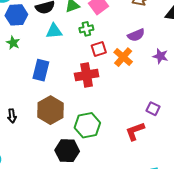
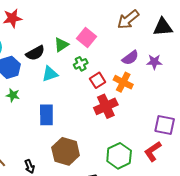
purple star: (160, 56) -> (154, 62), moved
red cross: (87, 75) -> (106, 106), moved
purple square: (153, 109) -> (165, 125), size x1.5
green hexagon: (87, 125) -> (119, 156), moved

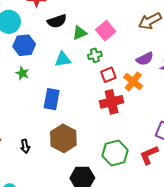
black semicircle: (35, 53) -> (57, 21), moved

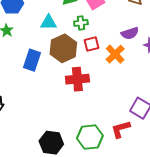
red cross: (112, 102) -> (77, 79), moved
brown hexagon: (63, 138) -> (63, 48), moved
green hexagon: (115, 153) -> (90, 137), moved

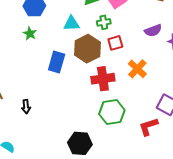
orange cross: (115, 54) -> (137, 69), moved
green hexagon: (90, 137) -> (112, 112), moved

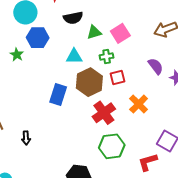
purple semicircle: (153, 30) -> (156, 66), turned -108
green star: (30, 33) -> (17, 55), moved
red cross: (103, 79) -> (104, 113), turned -30

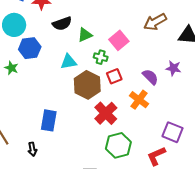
pink square: (120, 33) -> (119, 40), moved
green cross: (107, 56) -> (101, 57), turned 32
purple semicircle: (156, 66) -> (150, 77), moved
blue rectangle: (58, 94) -> (49, 120), moved

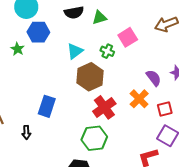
green triangle: (85, 35) -> (99, 18), moved
cyan triangle: (69, 62) -> (75, 51), turned -36
red square: (114, 76) -> (165, 109), moved
green hexagon: (118, 145) -> (94, 138), moved

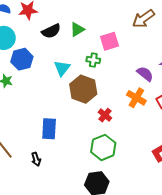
pink square: (128, 37) -> (110, 41), turned 30
red cross: (104, 107) -> (105, 115), size x0.6

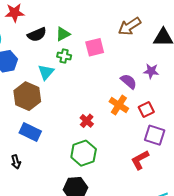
green cross: (93, 60) -> (64, 56), moved
brown hexagon: (83, 89) -> (27, 96), moved
blue rectangle: (49, 129) -> (30, 132), turned -70

